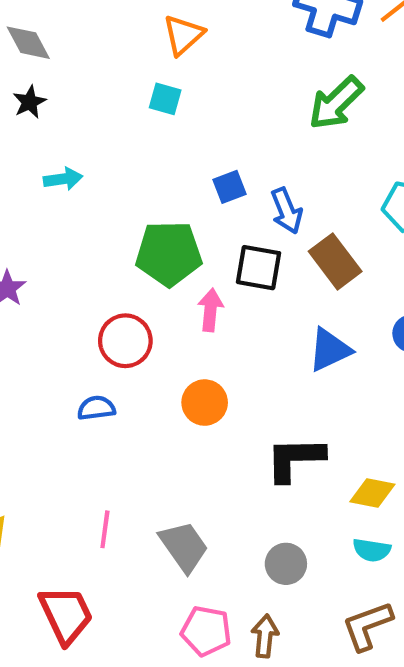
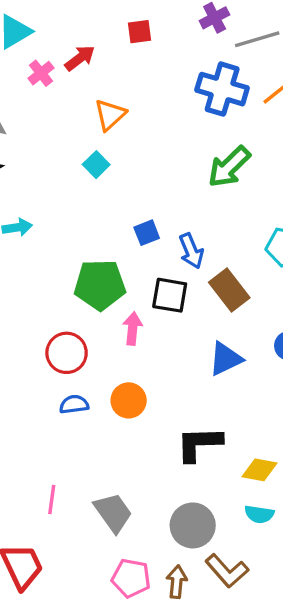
cyan square: (165, 99) -> (96, 165), turned 30
blue semicircle: (96, 408) -> (74, 404), moved
gray circle: (286, 564) -> (193, 525), size x1.4
brown L-shape: (367, 626) -> (227, 571), moved, turned -111

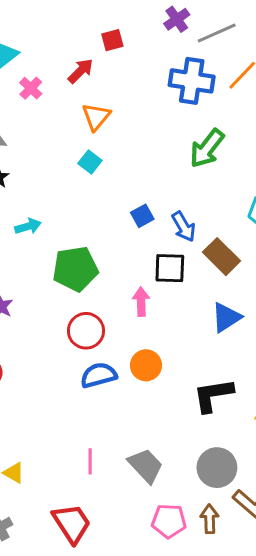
red arrow: (80, 58) -> (81, 71), moved
green pentagon: (100, 285) -> (75, 269), moved
blue semicircle: (74, 404) -> (99, 375), size x1.4

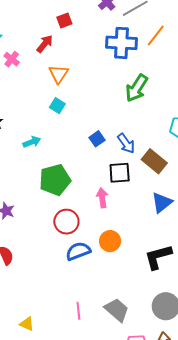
cyan arrow: (28, 226) -> (32, 142), moved

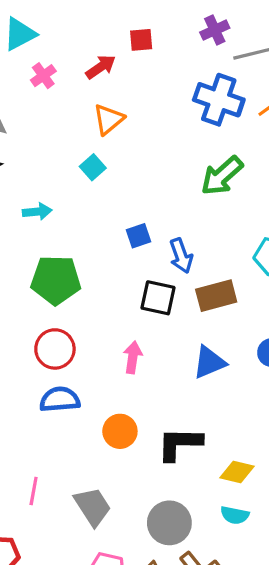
brown rectangle: (154, 161) -> (216, 296), turned -70
pink arrow: (102, 198) -> (133, 357), moved
orange circle: (110, 241) -> (120, 431), moved

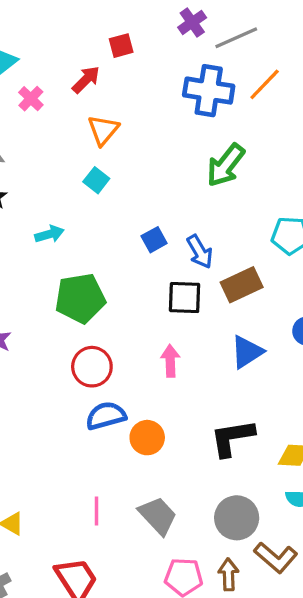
orange circle: (120, 431) -> (147, 438), moved

